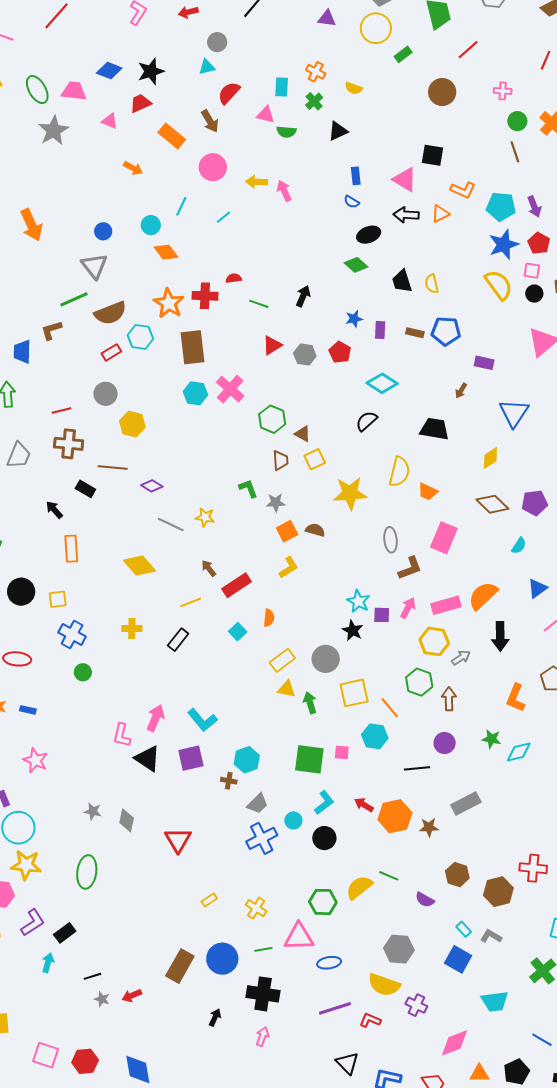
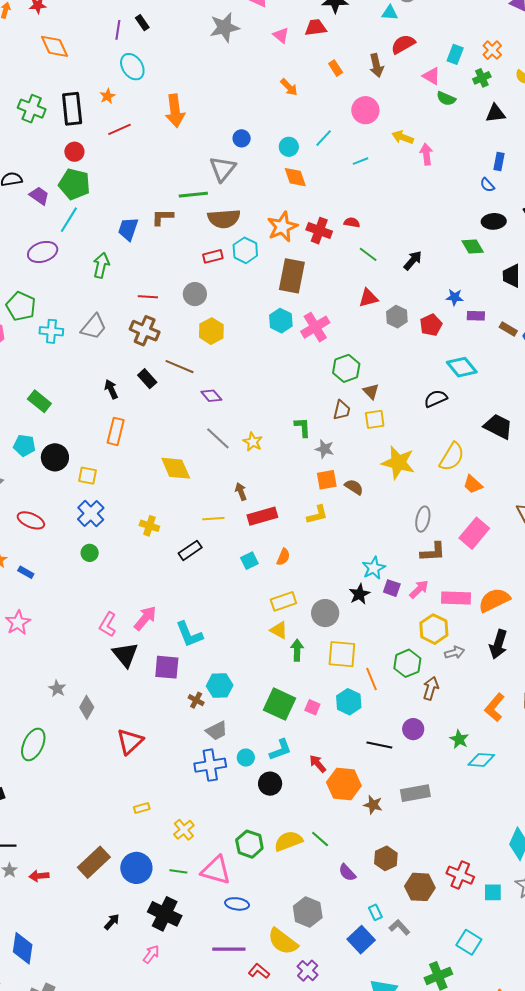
orange rectangle: (172, 136) -> (336, 68), size x0.6
purple rectangle: (380, 330) -> (476, 316), turned 72

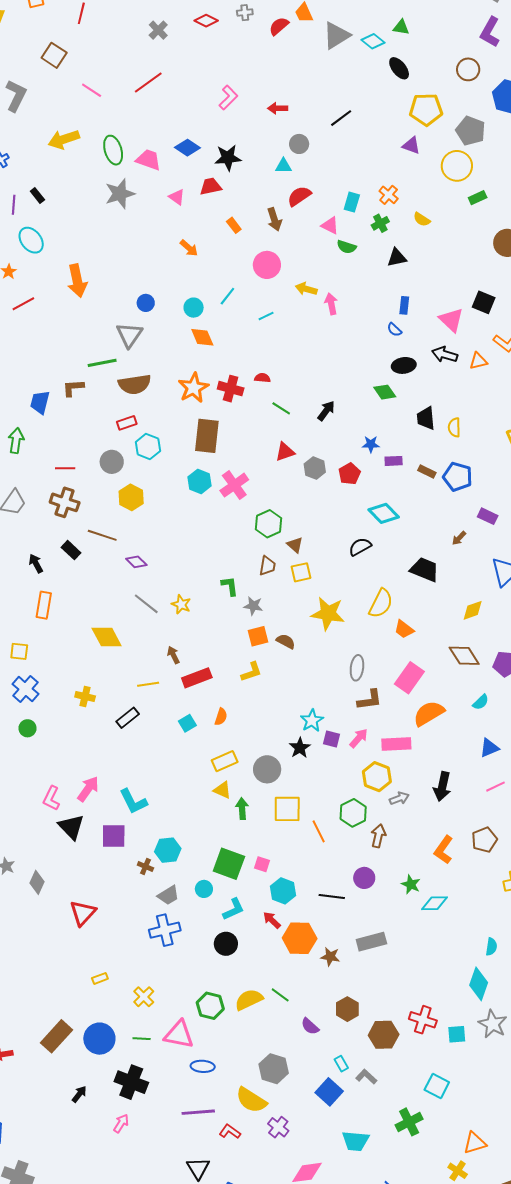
cyan hexagon: (245, 250) -> (148, 447), moved
orange semicircle: (494, 600) -> (429, 713), moved
cyan hexagon: (349, 702) -> (283, 891), moved
cyan circle: (246, 758) -> (204, 889), moved

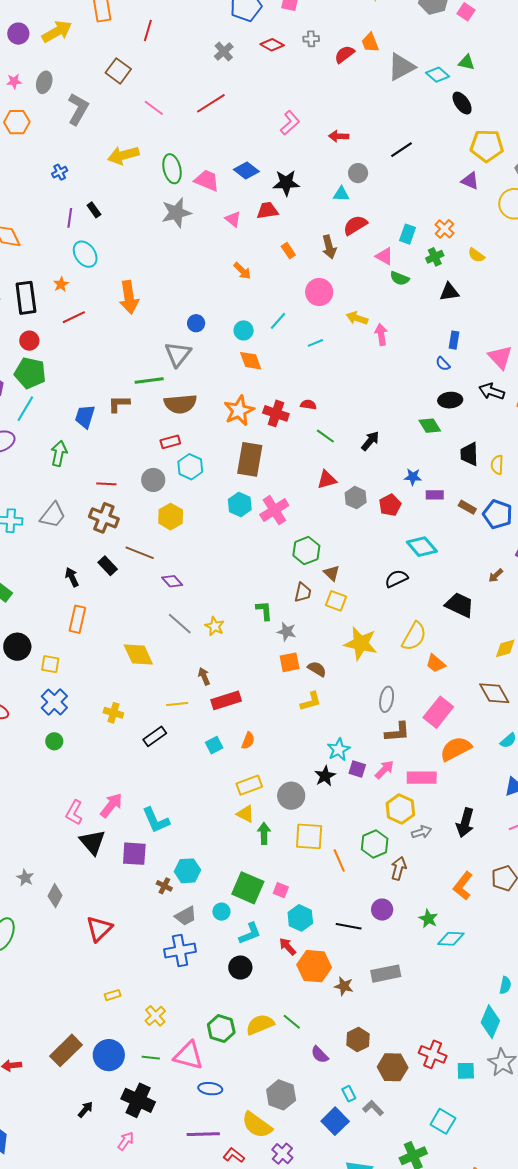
yellow square: (301, 572) -> (336, 601), turned 30
yellow L-shape: (251, 672) -> (311, 701), moved

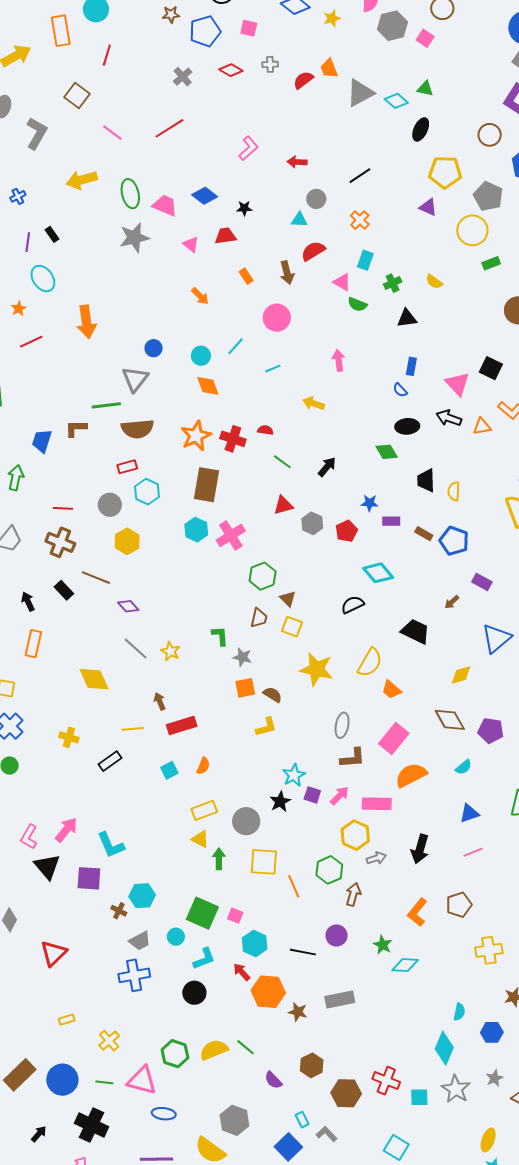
black ellipse: (462, 103) -> (421, 129), turned 60
black star: (286, 183) -> (244, 208), size x0.6
orange cross: (444, 229) -> (360, 220), moved
yellow arrow: (357, 318) -> (313, 403), moved

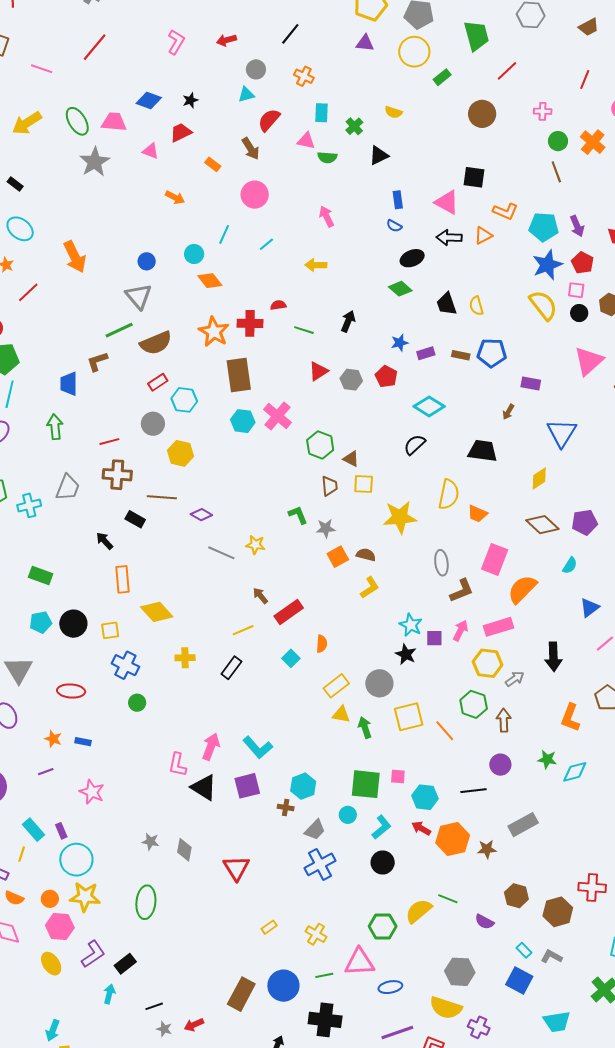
yellow diamond: (94, 679) -> (157, 612), moved

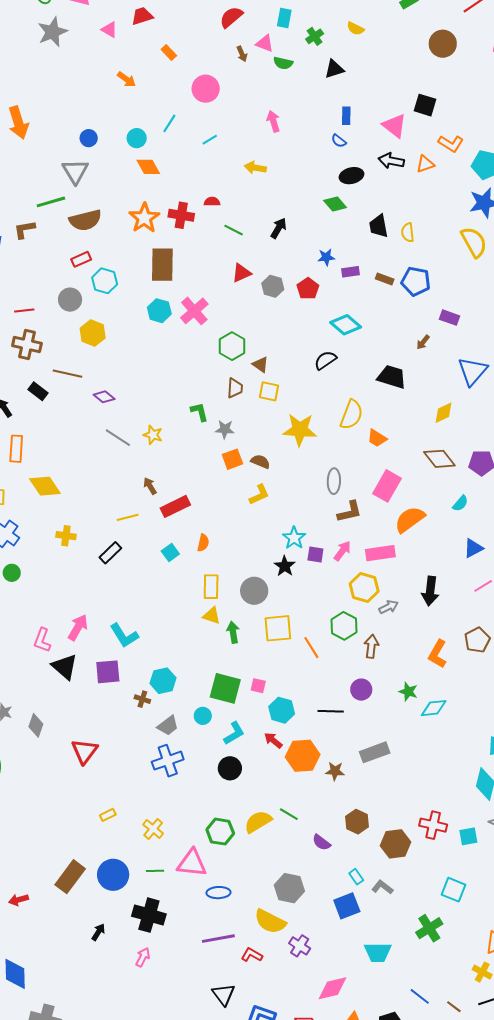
brown arrow: (251, 149) -> (242, 54), moved, size x0.7
yellow rectangle: (336, 686) -> (211, 587), turned -60
blue square: (519, 981) -> (347, 906), turned 32

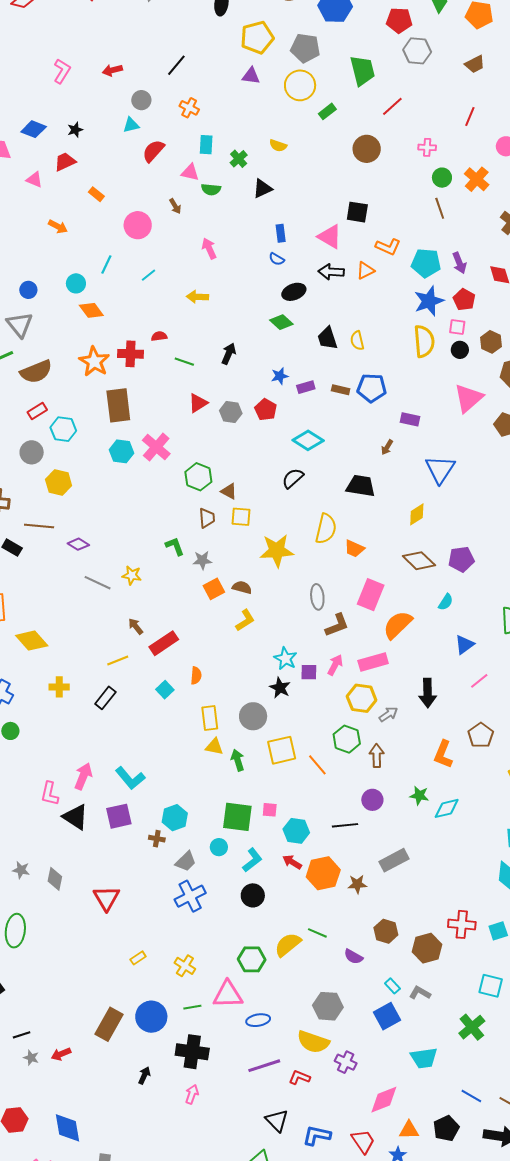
brown arrow: (242, 54) -> (175, 206), moved
yellow semicircle: (474, 242) -> (424, 341), turned 32

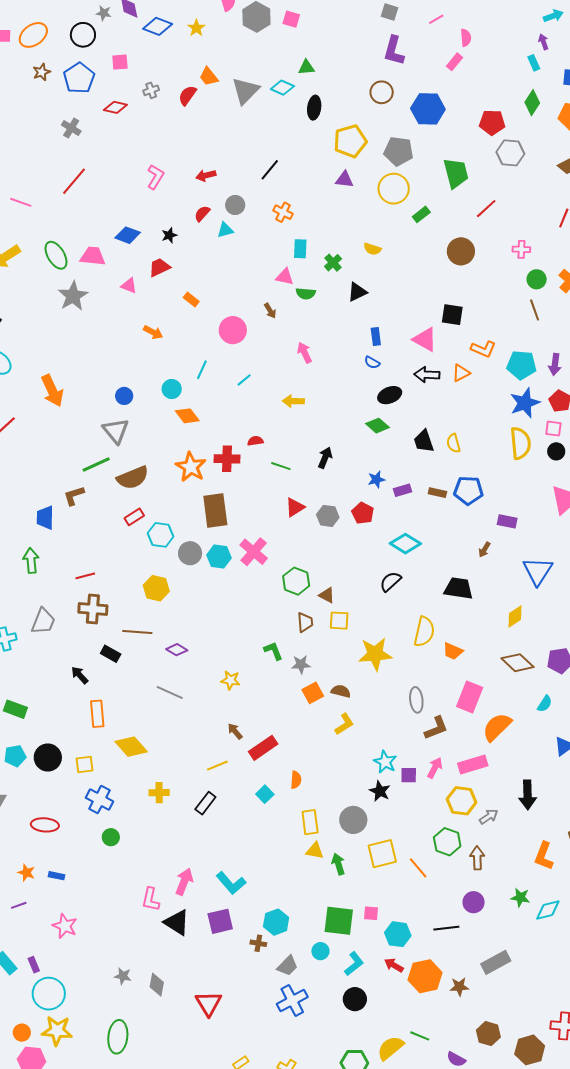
red semicircle: (153, 151) -> (202, 214), moved, size x0.7
purple arrow: (459, 263) -> (555, 364), turned 30
gray circle: (32, 452) -> (190, 553), moved
gray line: (98, 583) -> (170, 692), moved

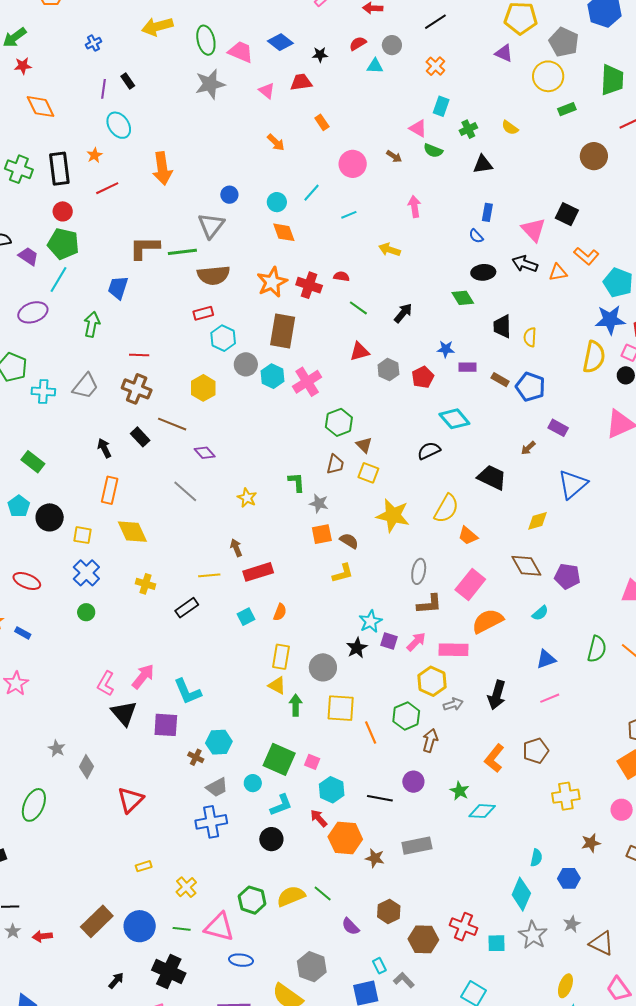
brown arrow: (270, 311) -> (394, 156), turned -42
brown L-shape: (74, 496) -> (145, 248), moved, size x1.4
cyan pentagon: (15, 756) -> (19, 506), turned 30

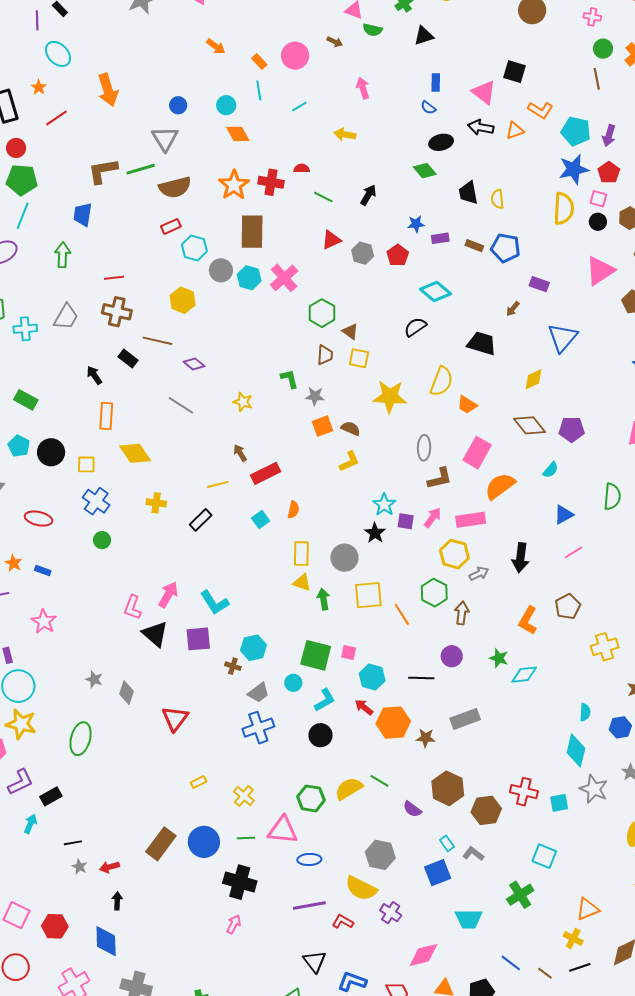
orange rectangle: (322, 122) -> (259, 61), moved
cyan line: (311, 193) -> (259, 90), turned -42
brown hexagon: (389, 911) -> (448, 788), size x1.4
black arrow: (116, 981) -> (117, 901), moved, turned -30

